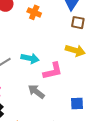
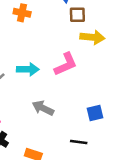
yellow arrow: (75, 50) -> (92, 37), moved
pink L-shape: (53, 71) -> (66, 64), moved

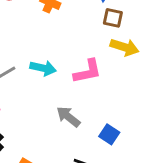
gray arrow: (43, 108) -> (68, 117), moved
blue square: (95, 113) -> (109, 134), turned 35

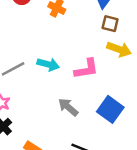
blue square: (109, 134) -> (110, 109), moved, size x1.5

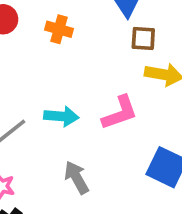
gray arrow: (68, 107) -> (77, 177), moved, turned 30

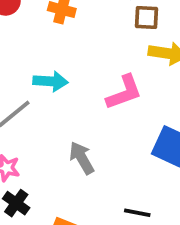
cyan arrow: (61, 116) -> (51, 81), moved

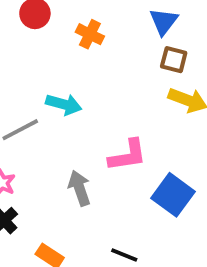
pink L-shape: (124, 92) -> (128, 155), moved

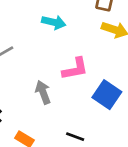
cyan arrow: (64, 104) -> (54, 22), moved

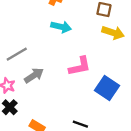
gray arrow: (43, 92) -> (34, 75), moved, turned 78

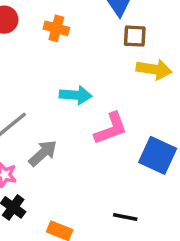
cyan arrow: (61, 27) -> (76, 95), moved

